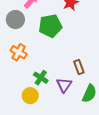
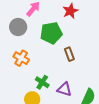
brown rectangle: (79, 67) -> (69, 54), moved
purple triangle: (64, 85) -> (64, 89), turned -49

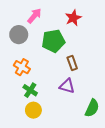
green cross: (42, 82) -> (30, 90), moved
purple triangle: (64, 89) -> (67, 86), moved

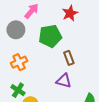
orange cross: (22, 67) -> (19, 62), turned 35
green cross: (30, 90) -> (18, 90), moved

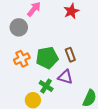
green pentagon: (50, 36) -> (47, 58), moved
green cross: (18, 90) -> (46, 86), moved

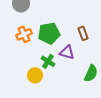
brown rectangle: (70, 55) -> (83, 33), moved

